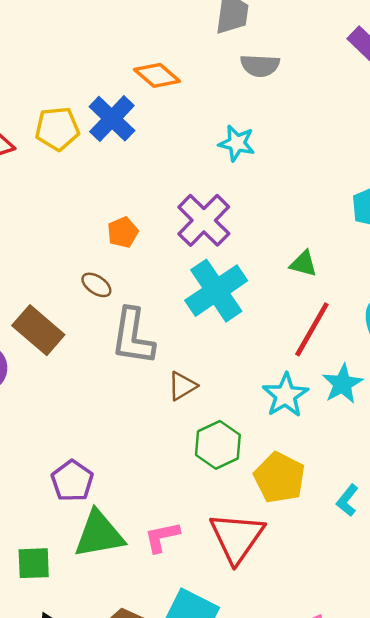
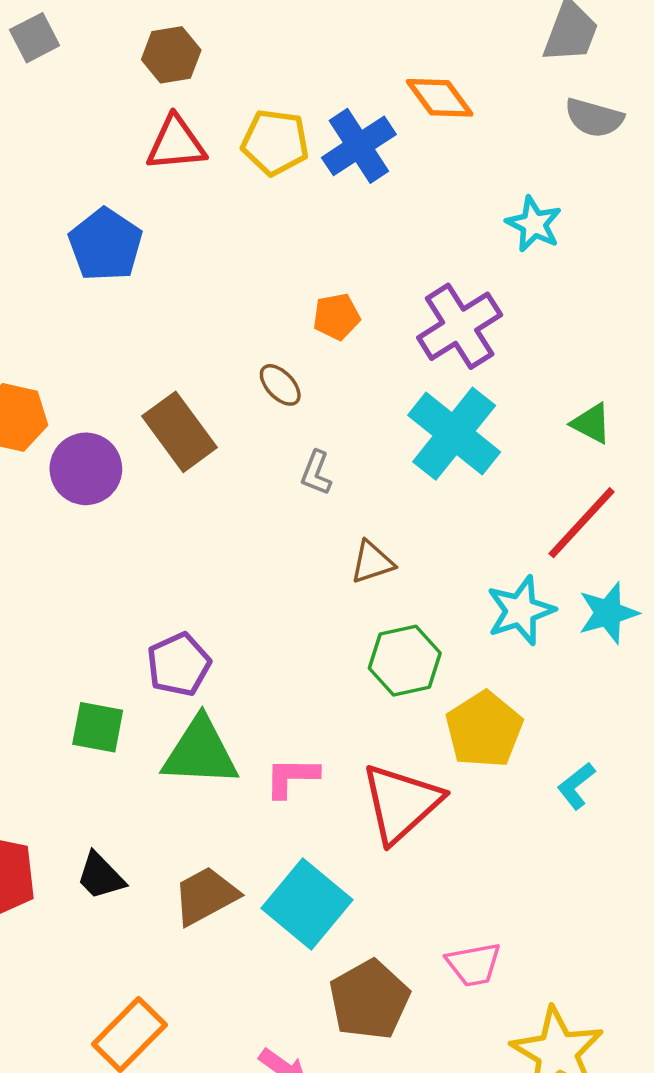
cyan cross: (216, 291) -> (454, 434), turned -30
gray L-shape: (133, 336) -> (316, 473), size x0.5
green square: (34, 563) -> (98, 727), moved

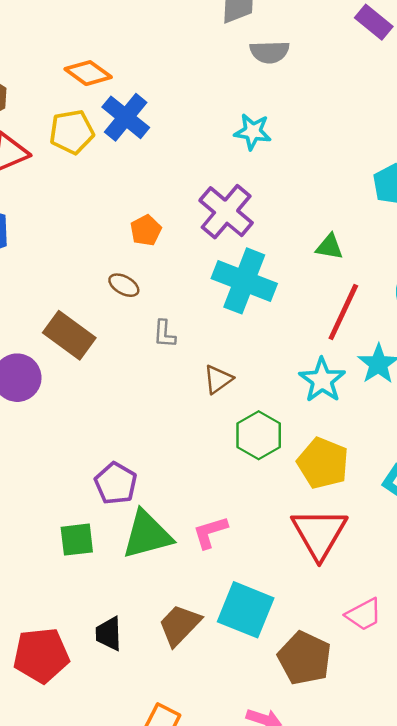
orange diamond: (440, 98) -> (88, 73), moved
red triangle: (401, 803) -> (319, 533), moved
black trapezoid: (101, 876) -> (109, 634), turned 60

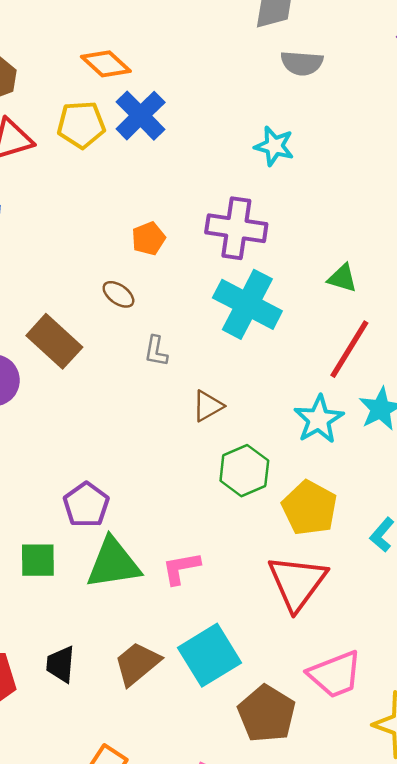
purple cross: (226, 212) -> (236, 228), turned -38
cyan square: (246, 610) -> (210, 655), turned 30
pink trapezoid: (364, 615) -> (335, 674), size x1.4

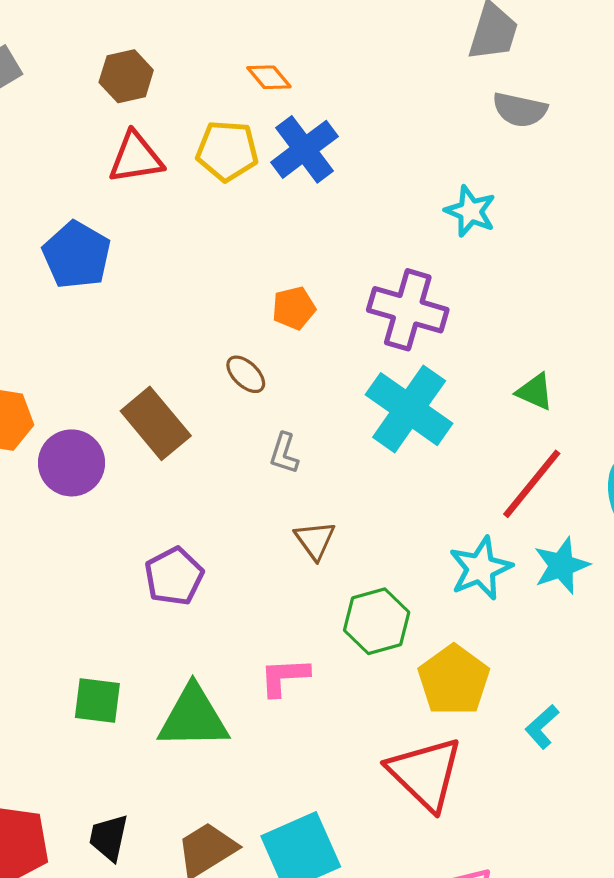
orange diamond: (106, 64) -> (269, 77), size x0.7
brown triangle: (208, 406) -> (315, 540), moved, turned -44
purple pentagon: (86, 505) -> (174, 576), moved
pink L-shape: (181, 568) -> (284, 677), moved
red triangle: (297, 583) -> (425, 773), turned -30

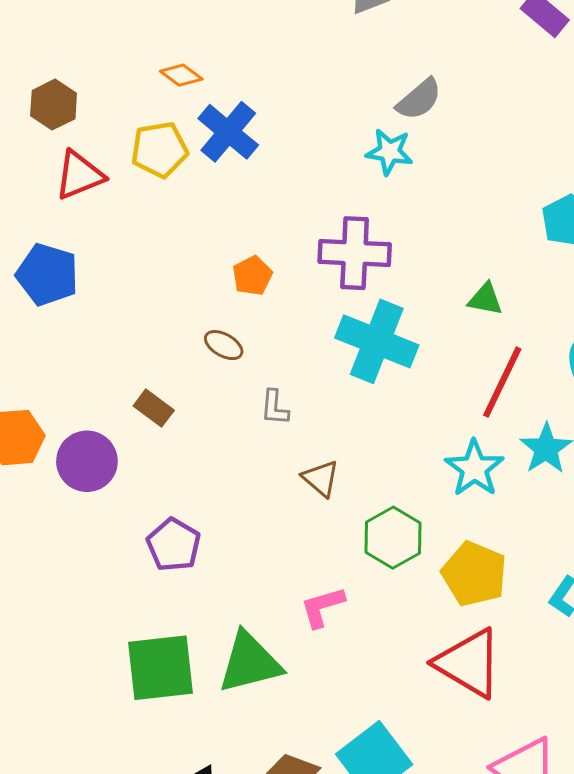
gray semicircle: (520, 110) -> (419, 99), moved, turned -39
brown rectangle: (156, 423) -> (154, 408), size x0.6
purple pentagon: (174, 576) -> (174, 545), moved
green square: (97, 700) -> (161, 668), size x1.6

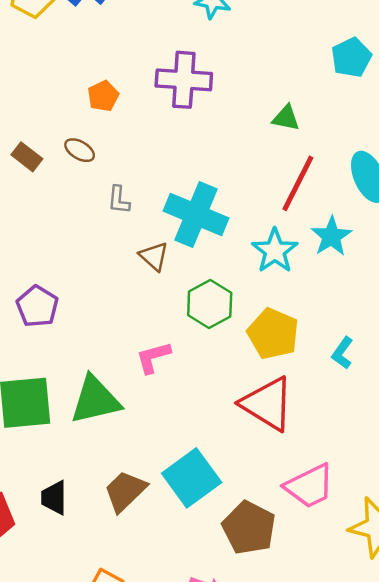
cyan cross: (377, 341) -> (196, 215), moved
brown rectangle: (154, 408) -> (27, 157), moved

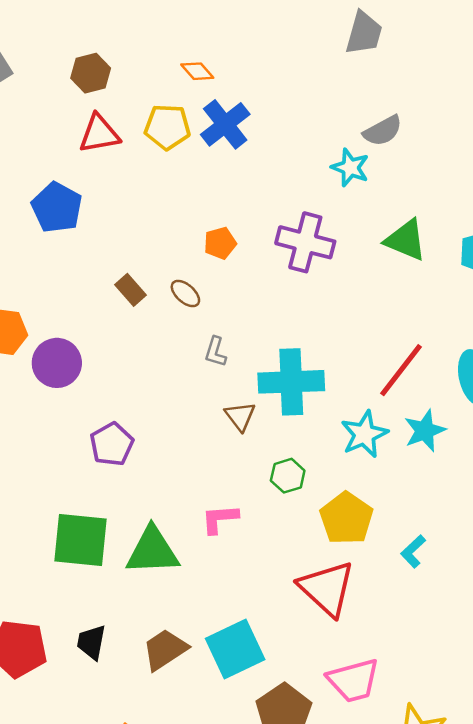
green triangle: (286, 118) -> (406, 240), moved, size x1.5
cyan cross: (196, 215) -> (291, 382), turned -36
green hexagon: (210, 304) -> (288, 476), size x0.7

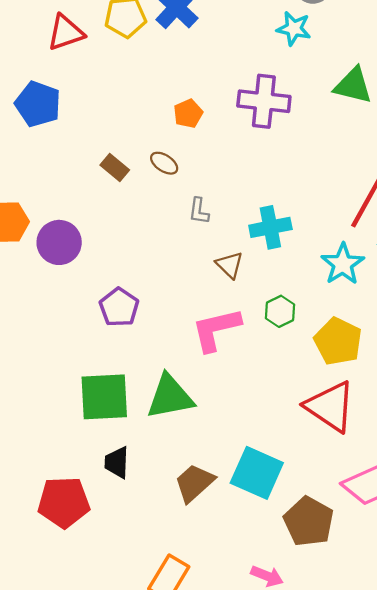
cyan cross: (291, 382) -> (270, 227), size x0.7
pink L-shape: (220, 519) -> (216, 329), moved, size x1.5
black trapezoid: (91, 642) -> (117, 462), moved
cyan square: (235, 649) -> (257, 473), turned -32

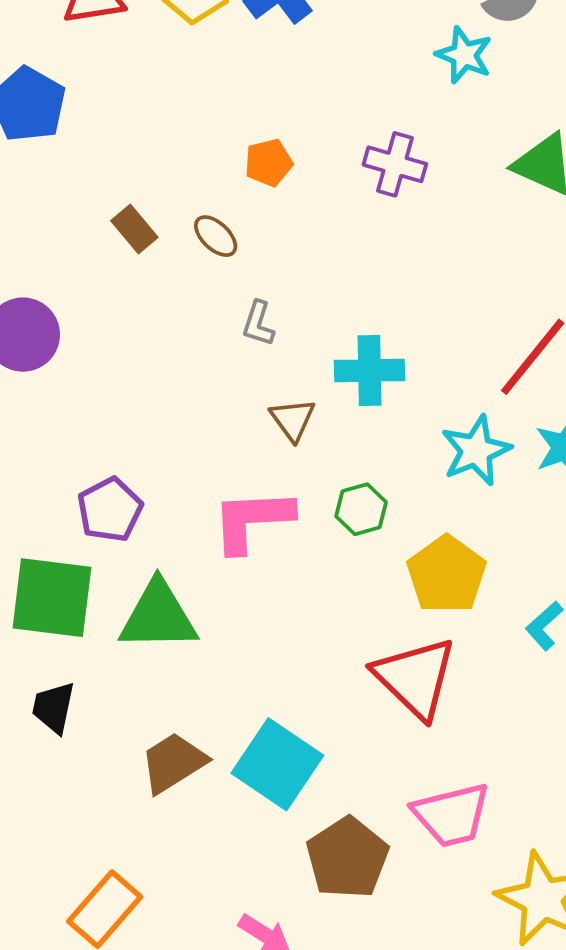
purple cross: (264, 101) -> (395, 164), size x0.7
purple pentagon: (119, 307) -> (110, 510), moved

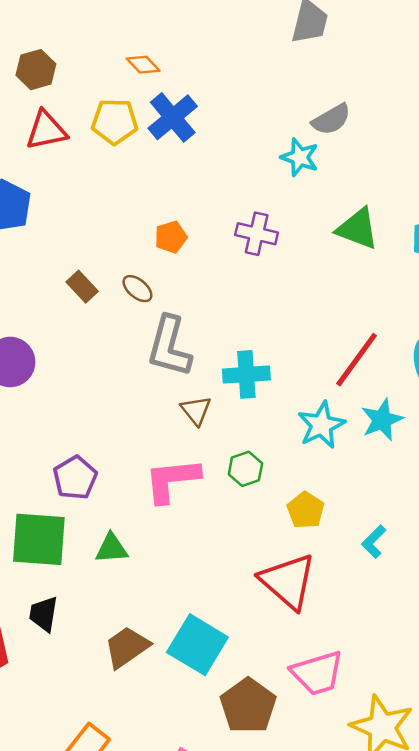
gray L-shape: (258, 324) -> (169, 346), size x2.0
yellow pentagon: (447, 574) -> (306, 510), size x0.7
green triangle: (158, 616) -> (112, 548), size x0.6

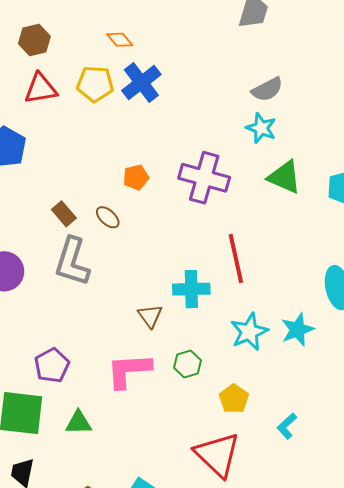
cyan star: (300, 157) -> (261, 128), moved
purple cross: (257, 234) -> (204, 178), size x1.5
gray L-shape: (169, 346) -> (72, 262), moved
red line: (357, 360) -> (236, 258), moved, turned -51

